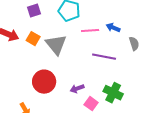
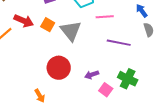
blue arrow: (113, 28) -> (142, 11), moved, turned 32

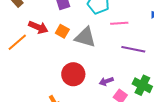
gray triangle: (71, 31) -> (85, 37), turned -35

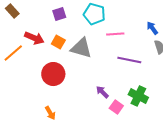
red circle: (73, 74) -> (53, 74), moved
purple arrow: (106, 81) -> (102, 92), turned 64

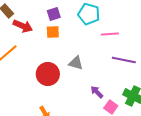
red arrow: (34, 38) -> (23, 26), moved
orange square: (58, 42) -> (53, 32), moved, turned -32
gray triangle: (81, 48) -> (76, 63), moved, size x0.7

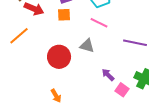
pink line: (110, 34) -> (99, 23), moved, turned 30

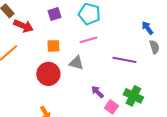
orange square: (64, 15) -> (53, 46), moved
pink line: (99, 23) -> (88, 40), turned -42

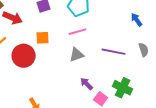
gray semicircle: (154, 47) -> (144, 50), moved
gray triangle: (76, 63) -> (77, 55), moved, turned -35
red circle: (48, 74) -> (24, 56), moved

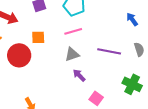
purple arrow: (87, 84) -> (79, 75), moved
green cross: (123, 88) -> (132, 84), moved

